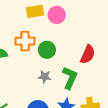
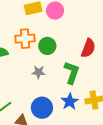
gray star: (45, 77) -> (39, 72), moved

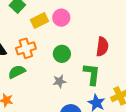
orange cross: (25, 39) -> (26, 48), moved

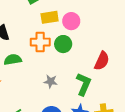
orange cross: (26, 48) -> (40, 42), moved
green circle: (62, 54) -> (63, 44), moved

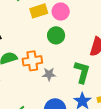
orange cross: (40, 42) -> (32, 61), moved

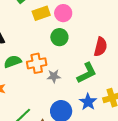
green L-shape: (82, 72) -> (87, 73), turned 50

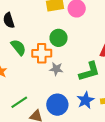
green circle: (59, 37) -> (59, 38), moved
green semicircle: (13, 62) -> (18, 47), turned 60

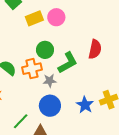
green L-shape: (89, 71) -> (68, 63), moved
blue circle: (57, 105) -> (50, 106), moved

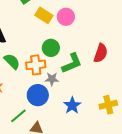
yellow rectangle: (34, 18) -> (44, 15), turned 48
blue star: (85, 105) -> (72, 105), moved
blue circle: (50, 106) -> (38, 95), moved

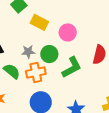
pink circle: (66, 17) -> (68, 32), moved
gray star: (52, 79) -> (28, 52), moved

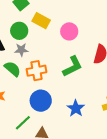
gray star: (28, 52) -> (21, 50), moved
green circle: (49, 54) -> (19, 31), moved

